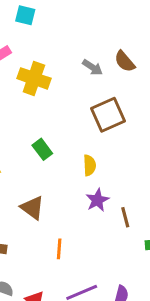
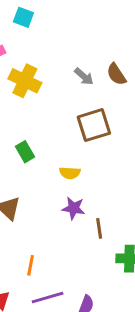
yellow semicircle: (90, 165) -> (70, 173), turned 90
purple star: (97, 200) -> (74, 208), turned 30
orange line: (59, 249) -> (31, 265), moved

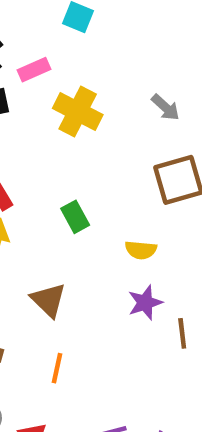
purple star: (74, 208) -> (145, 303), turned -30
orange line: (31, 265) -> (57, 368), moved

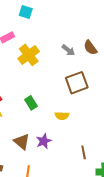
yellow cross: (78, 112) -> (29, 55), turned 30
purple star: (145, 303) -> (44, 141), moved

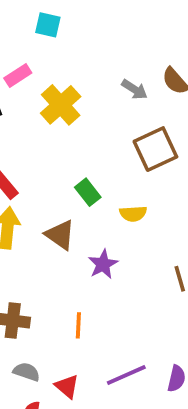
green rectangle: (31, 103) -> (88, 192), moved
brown triangle: (22, 142) -> (60, 235), moved

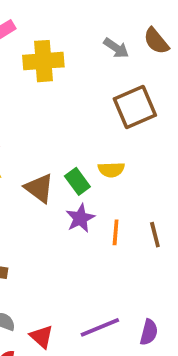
yellow cross: (61, 105) -> (43, 61), turned 36
green rectangle: (88, 192) -> (77, 181), moved
orange line: (78, 325) -> (116, 232), moved

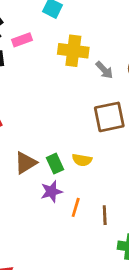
yellow cross: (43, 61) -> (73, 51), moved
brown triangle: (39, 188) -> (25, 163), turned 40

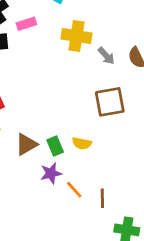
orange line: (76, 207) -> (74, 190), turned -60

